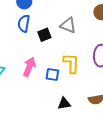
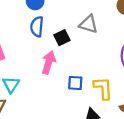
yellow L-shape: (71, 63) -> (103, 88), moved
pink arrow: (29, 67) -> (49, 62), moved

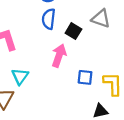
black square: (62, 38) -> (73, 31), turned -35

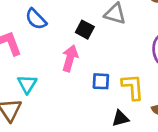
blue semicircle: (49, 19) -> (36, 19), moved, turned -48

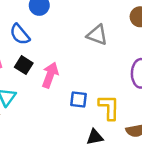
black square: (85, 30) -> (24, 65), moved

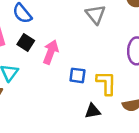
gray triangle: (97, 35) -> (95, 14), turned 30

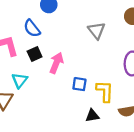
black square: (26, 43) -> (35, 54), turned 32

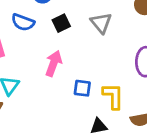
blue semicircle: (32, 28) -> (23, 22), turned -30
black square: (35, 54) -> (61, 23), moved

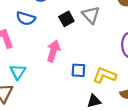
black square: (61, 23) -> (66, 19), moved
yellow L-shape: (113, 96) -> (105, 75), turned -65

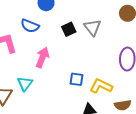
pink arrow: (53, 51) -> (42, 57), moved
cyan triangle: (18, 72) -> (25, 84), moved

